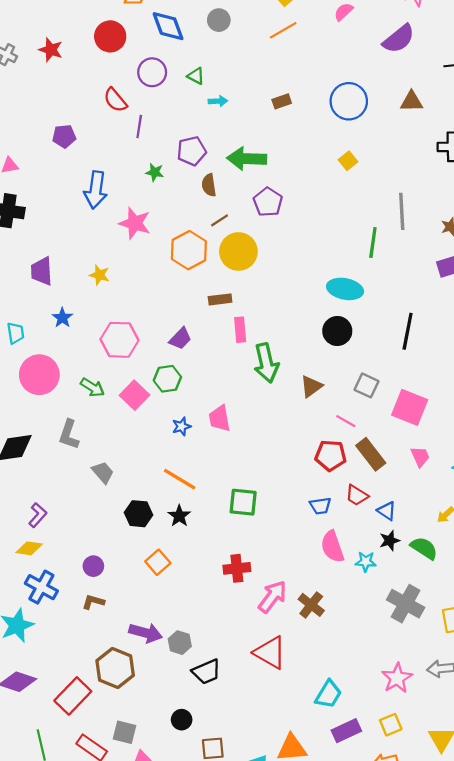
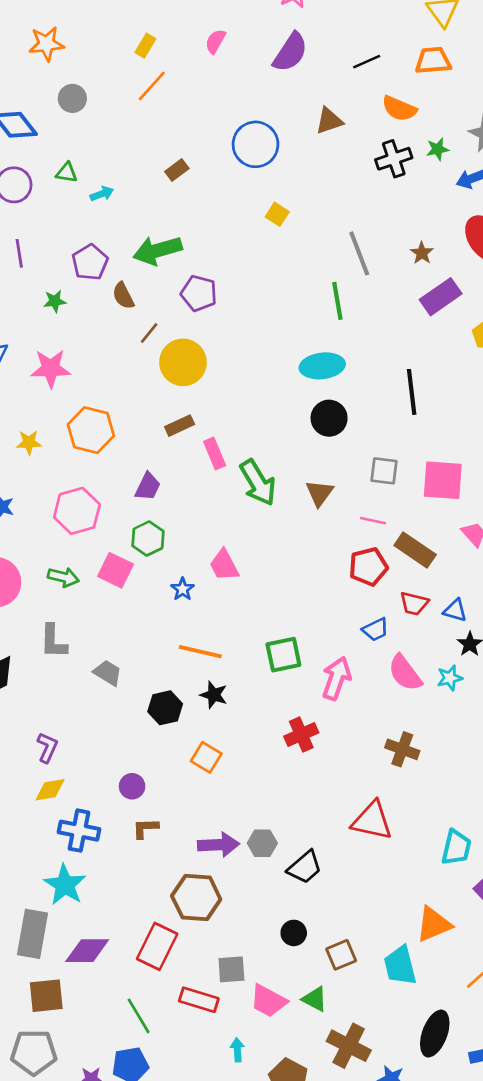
orange hexagon: (189, 250) -> (91, 430), moved
pink arrow: (272, 597) -> (336, 678), moved

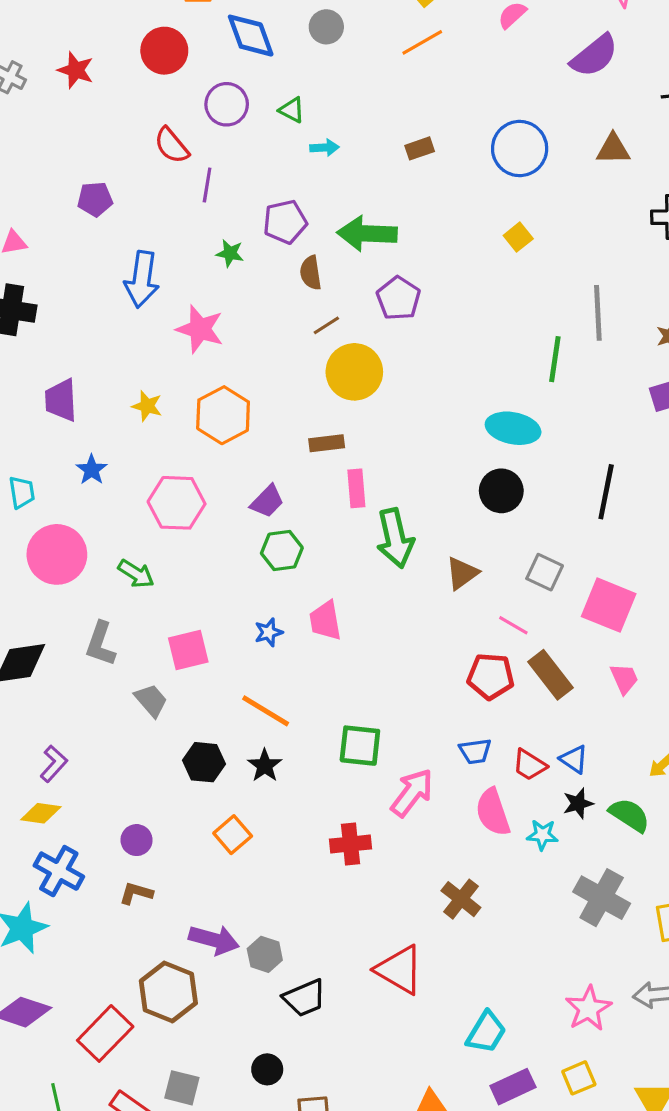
green hexagon: (148, 539) -> (282, 551), moved
pink square: (116, 570) -> (188, 650), moved, turned 32
red trapezoid: (414, 603) -> (529, 765), moved

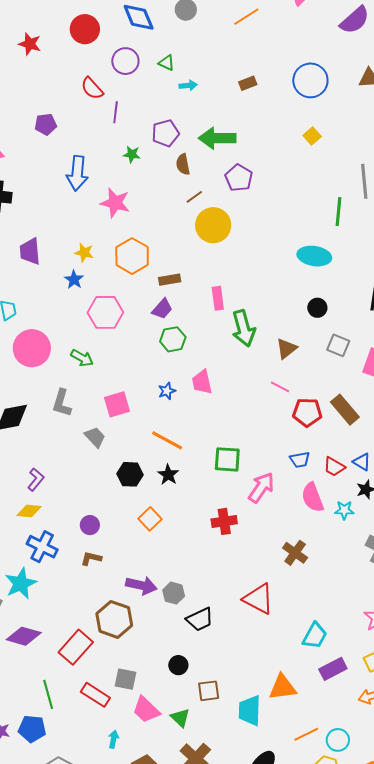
brown rectangle: (327, 443) -> (170, 280), moved
blue star: (92, 470) -> (74, 280), moved
black circle: (501, 491) -> (317, 308), moved, size x0.7
pink line: (513, 625) -> (280, 387), moved

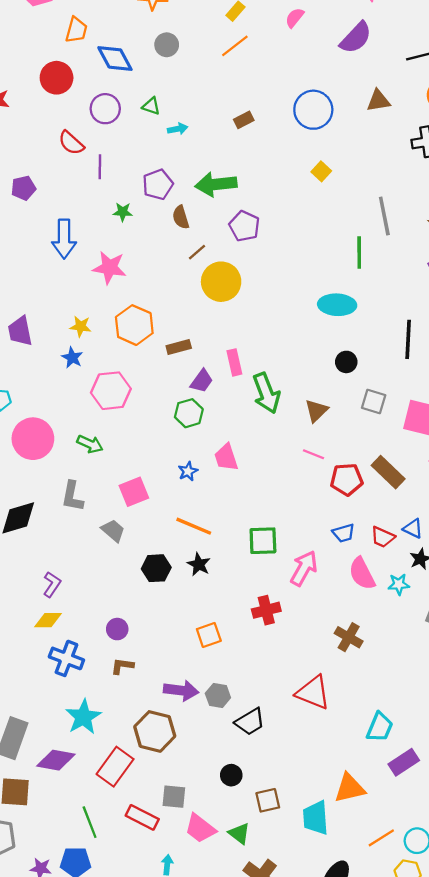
purple trapezoid: (162, 309) -> (202, 381), moved
orange square: (150, 519) -> (209, 635), moved, turned 30
cyan star: (21, 583) -> (83, 717), moved

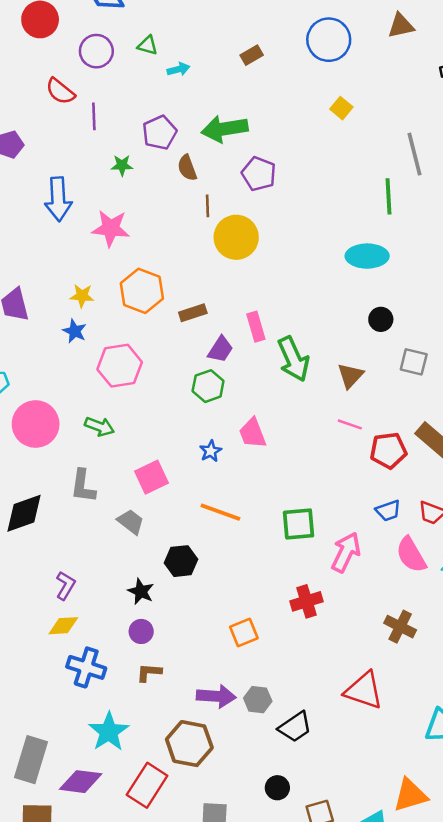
brown line: (197, 252) -> (207, 206), turned -48
black star: (199, 564) -> (141, 591), moved

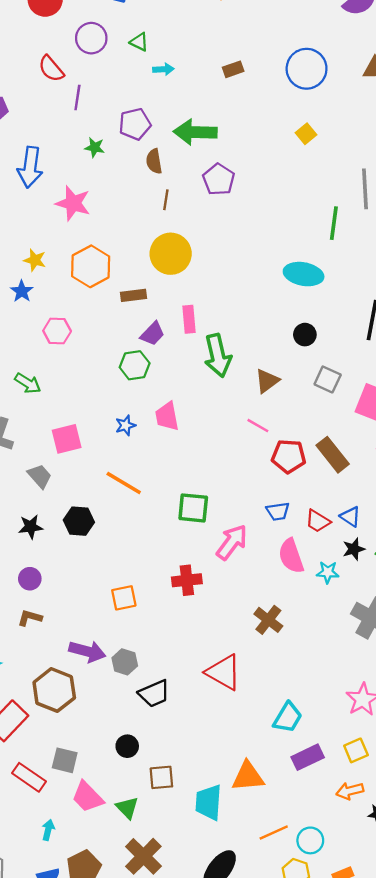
yellow circle: (236, 237) -> (171, 254), moved
pink hexagon: (120, 366) -> (57, 331), size x0.7
black star: (141, 591) -> (31, 527), moved, turned 30

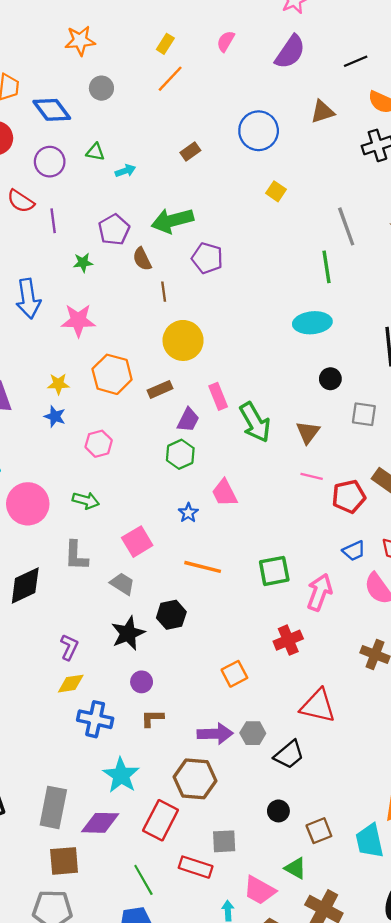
black star: (31, 527) -> (128, 633), size x1.4
red triangle: (224, 672) -> (318, 706), moved
pink trapezoid: (88, 797) -> (259, 890), moved

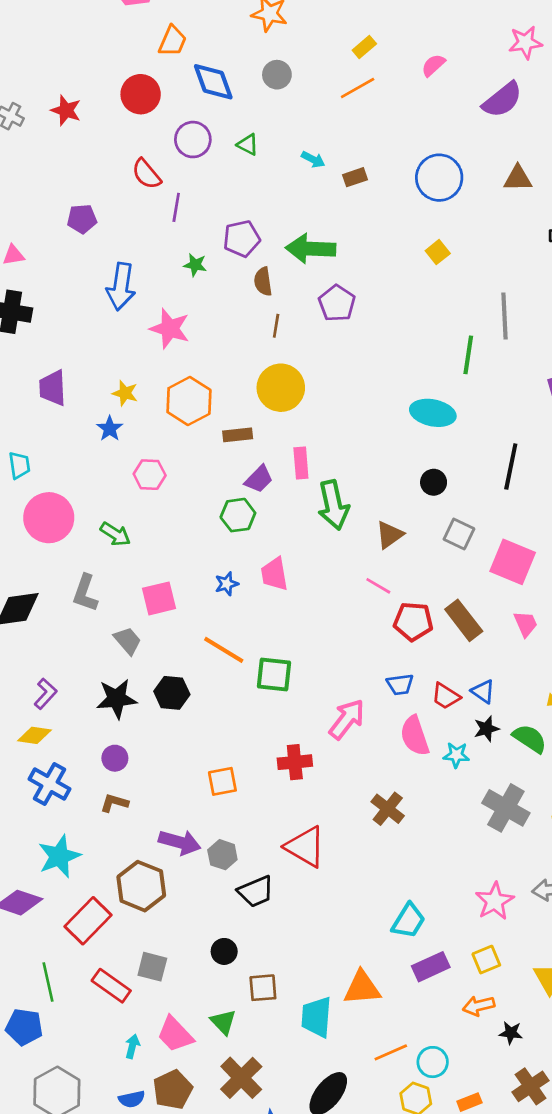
cyan arrow: (125, 171) -> (313, 159), moved, turned 30
green square: (274, 571) -> (274, 674), moved

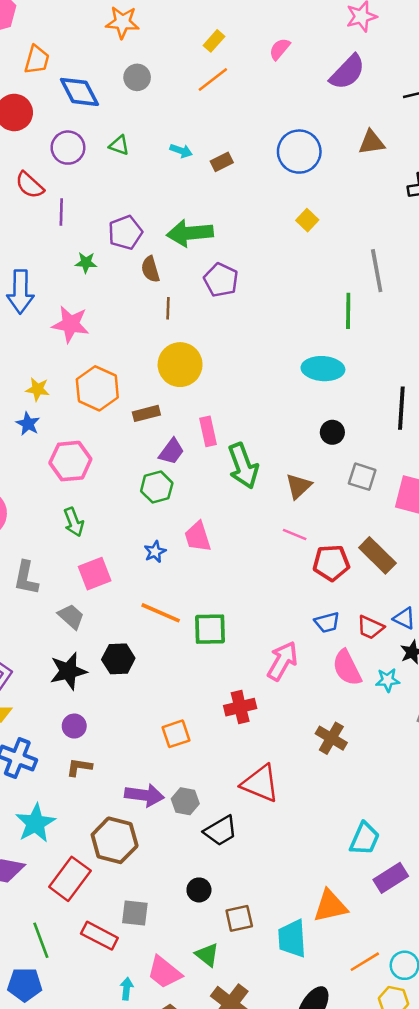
pink hexagon: (150, 475) -> (70, 461), size x1.4
green arrow: (115, 534) -> (74, 522), moved, turned 44

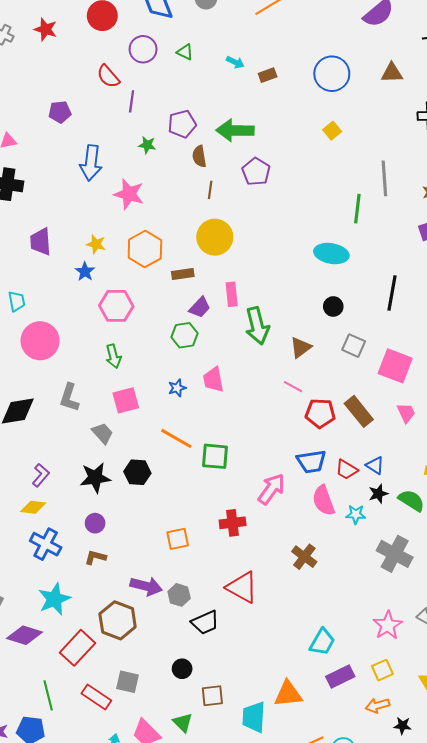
blue trapezoid: (327, 622) -> (311, 462), size x1.4

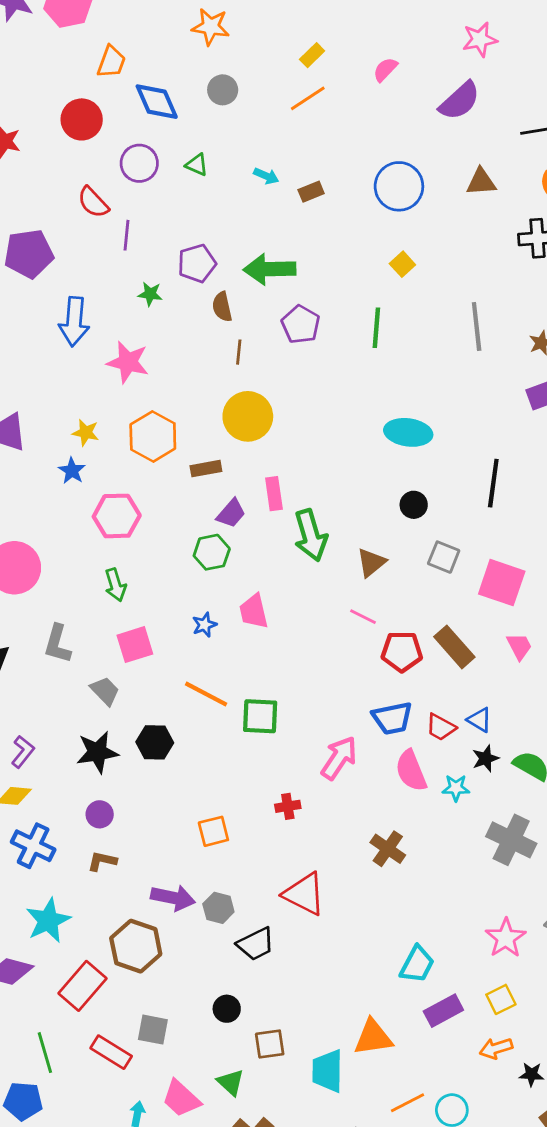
purple pentagon: (60, 112) -> (29, 254), size x1.6
green line: (357, 209) -> (376, 328), moved
red cross: (233, 523) -> (288, 806), size x0.7

